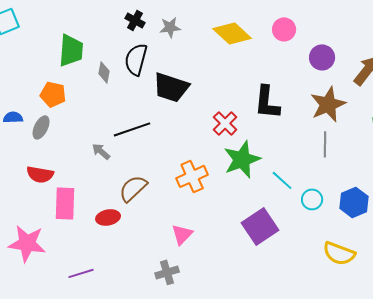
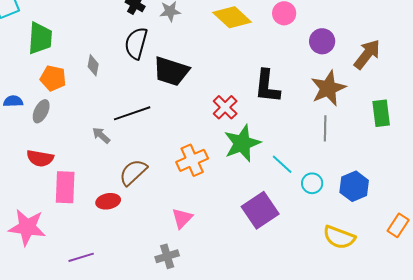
green trapezoid: (71, 50) -> (40, 38), moved
gray diamond: (104, 72) -> (93, 65), moved

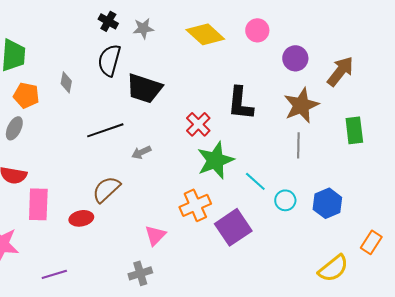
gray arrow: (101, 135) -> (141, 152), moved, turned -66
orange cross: (192, 160) -> (195, 205), moved
yellow semicircle: (339, 237) -> (333, 268), moved, turned -60

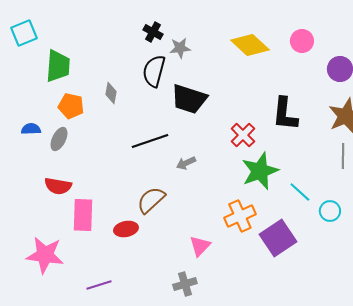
gray star: (143, 28) -> (180, 48), moved

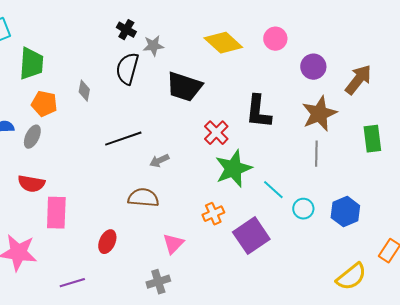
black trapezoid: (189, 99) -> (184, 87), moved
brown semicircle: (151, 200) -> (143, 198), moved, turned 48
orange cross: (240, 216) -> (213, 214), size x0.7
red ellipse: (126, 229) -> (107, 242), moved, turned -55

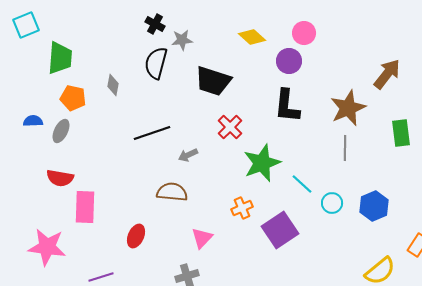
yellow diamond: (223, 43) -> (252, 37), size x0.7
purple circle: (313, 67) -> (289, 61), moved
red cross: (216, 133) -> (230, 127), moved

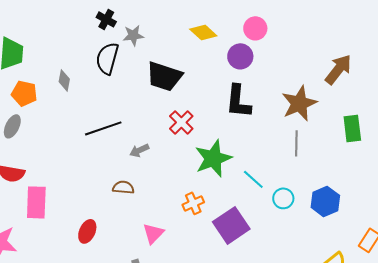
brown semicircle: (172, 192) -> (123, 187), size x0.7

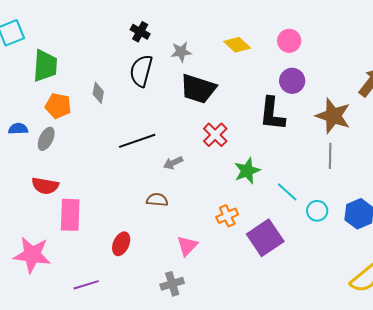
gray star: (133, 35) -> (181, 52), moved
purple circle: (240, 56) -> (292, 81), moved
brown star: (299, 103) -> (333, 116), turned -30
green star: (213, 158) -> (247, 171), size x0.7

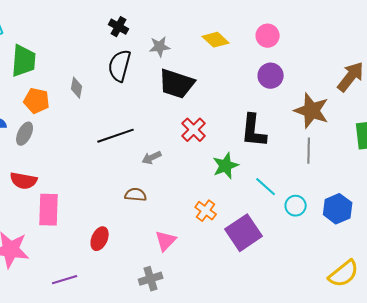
black L-shape: (272, 114) -> (254, 131), moved
orange cross: (227, 216) -> (206, 211), turned -30

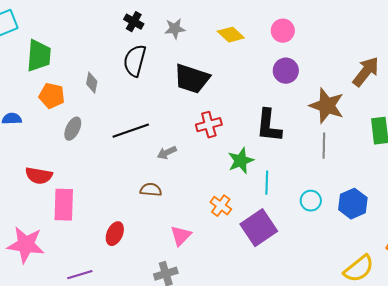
gray star: (160, 47) -> (175, 29), moved
red cross: (194, 130) -> (209, 125), turned 30
gray ellipse: (25, 134) -> (73, 129), moved
cyan line: (266, 187) -> (267, 183), moved, turned 50

